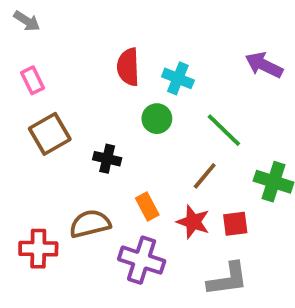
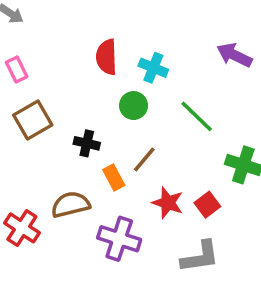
brown line: (205, 176) -> (144, 160), moved
orange rectangle: (147, 207) -> (114, 178), moved
red square: (235, 224) -> (207, 205), turned -30
red cross: (38, 249) -> (22, 228), turned 32

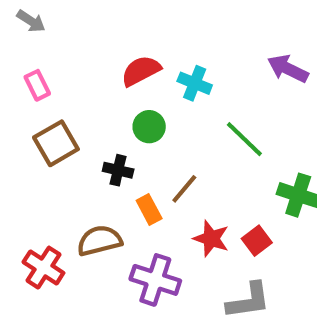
red semicircle: (107, 57) -> (141, 71), turned 64
green circle: (134, 106) -> (149, 127), moved

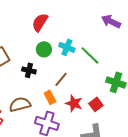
red semicircle: (141, 71) -> (40, 22), turned -30
cyan cross: (195, 83) -> (67, 47), moved
orange rectangle: (149, 210) -> (50, 97), moved

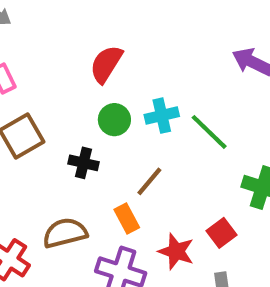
cyan cross: (67, 47) -> (162, 116), turned -35
red star: (74, 103) -> (176, 251), moved

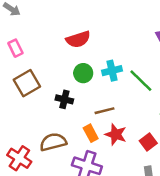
red semicircle: (106, 64) -> (78, 39), turned -140
brown line: (149, 181) -> (104, 111), turned 36
red star: (176, 251) -> (116, 134), moved

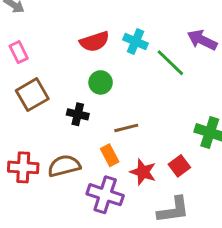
cyan cross: (112, 71) -> (135, 41), moved, turned 36
green line: (141, 81) -> (170, 63), moved
red star: (116, 134) -> (143, 172), moved
red cross: (19, 158) -> (23, 167), moved, turned -30

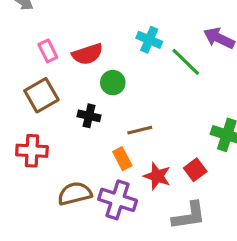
red semicircle: (94, 41) -> (87, 54), moved
pink rectangle: (19, 52) -> (48, 51), moved
brown semicircle: (64, 166) -> (75, 194), moved
red cross: (23, 167) -> (32, 151), moved

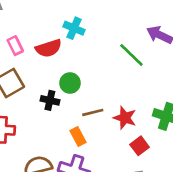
cyan cross: (149, 40) -> (74, 28), moved
green circle: (113, 83) -> (70, 83), moved
red star: (157, 176) -> (125, 118), moved

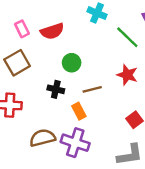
cyan cross: (74, 28) -> (97, 13), moved
black cross: (50, 100) -> (56, 89), moved
red star: (125, 118) -> (127, 75), moved

